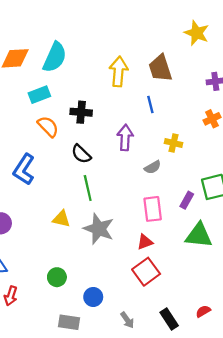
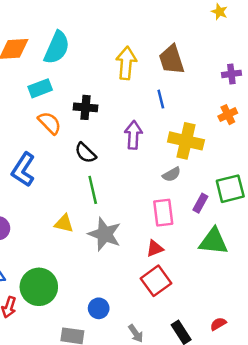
yellow star: (197, 33) -> (219, 12), moved, size x0.6
yellow cross: (174, 143) -> (186, 141), size x1.8
gray semicircle: (153, 167) -> (172, 174), moved
green circle: (57, 277) -> (39, 287), moved, size x1.8

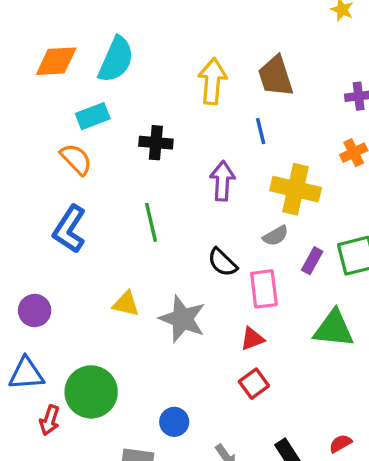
orange semicircle: (50, 123) -> (76, 159), moved
black semicircle: (85, 153) -> (222, 262), moved
green line: (93, 190) -> (151, 222), moved
purple rectangle: (200, 203) -> (312, 261), moved
red square: (156, 281) -> (254, 384), size x0.7

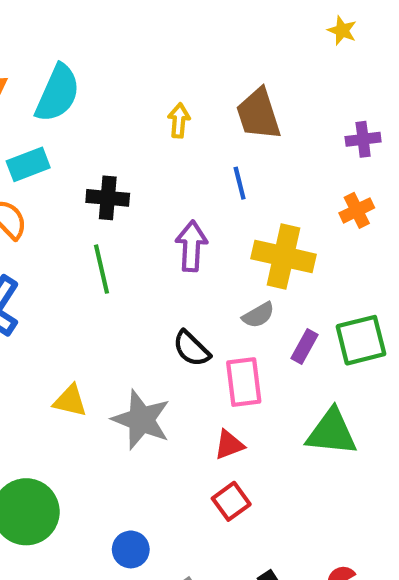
yellow arrow: (212, 81) -> (179, 120), size x0.6
green line: (151, 222) -> (101, 269), moved

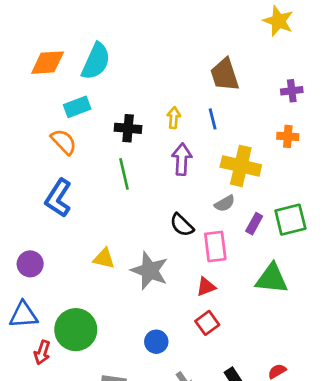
yellow star: (342, 30) -> (278, 21), size x1.6
yellow arrow: (179, 120) -> (174, 118), moved
orange cross: (357, 210) -> (288, 136), turned 30
blue circle: (131, 549) -> (156, 342), moved

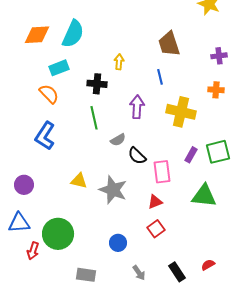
yellow arrow: (174, 118) -> (119, 62), moved
gray semicircle: (225, 203) -> (118, 140), moved

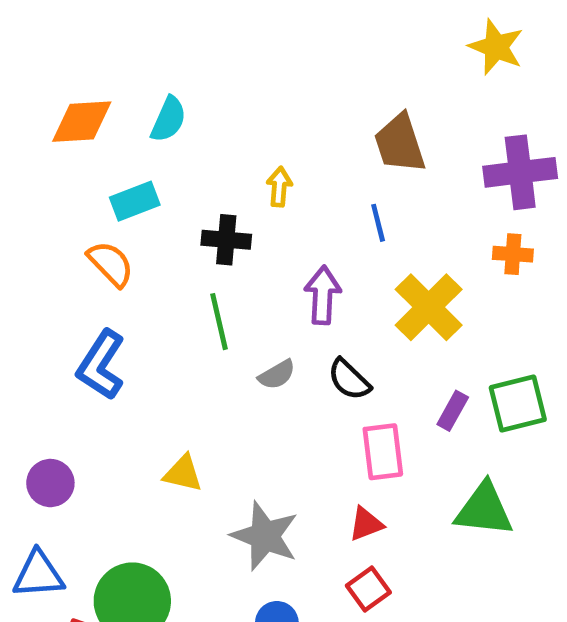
cyan semicircle: (73, 34) -> (168, 119), size x0.7
purple cross: (219, 56) -> (520, 172), size x1.8
yellow cross: (181, 112) -> (429, 307), turned 32
black semicircle: (137, 156) -> (349, 379), moved
gray star: (113, 190) -> (265, 536), moved

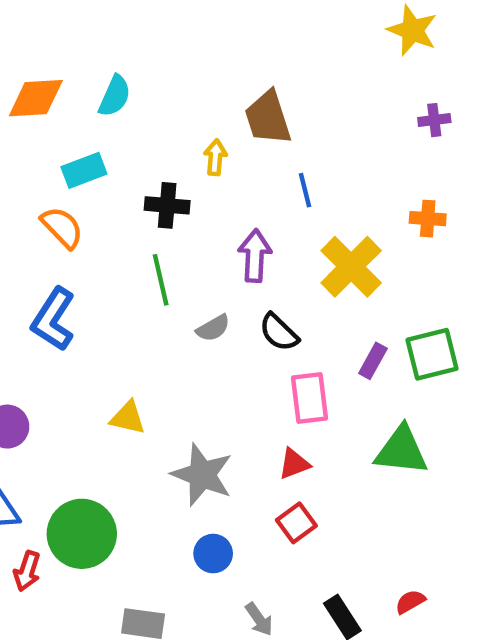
brown trapezoid: (400, 143) -> (268, 118), moved
purple cross: (520, 172) -> (434, 120), moved, size x0.5

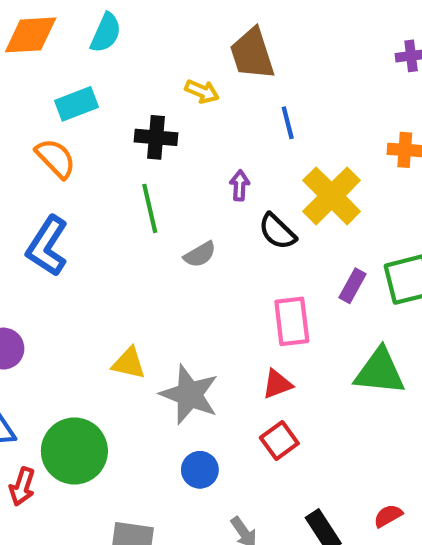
yellow arrow: (215, 157) -> (202, 91), turned 108
purple arrow: (255, 256) -> (240, 185), size x0.6
black semicircle: (279, 332) -> (277, 231), moved
yellow triangle: (128, 418) -> (129, 363), moved

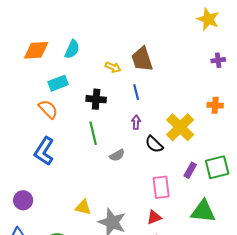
yellow arrow: (202, 91) -> (113, 67), moved
blue line: (288, 123) -> (136, 92), moved

